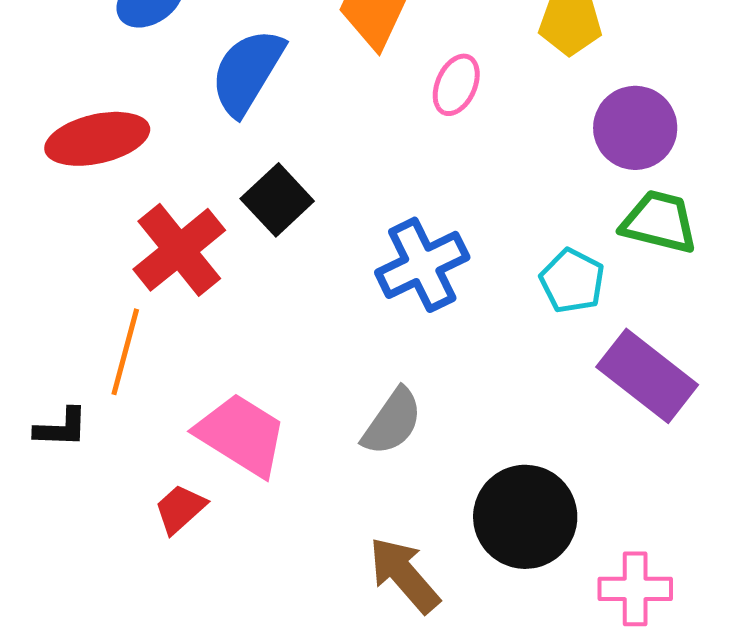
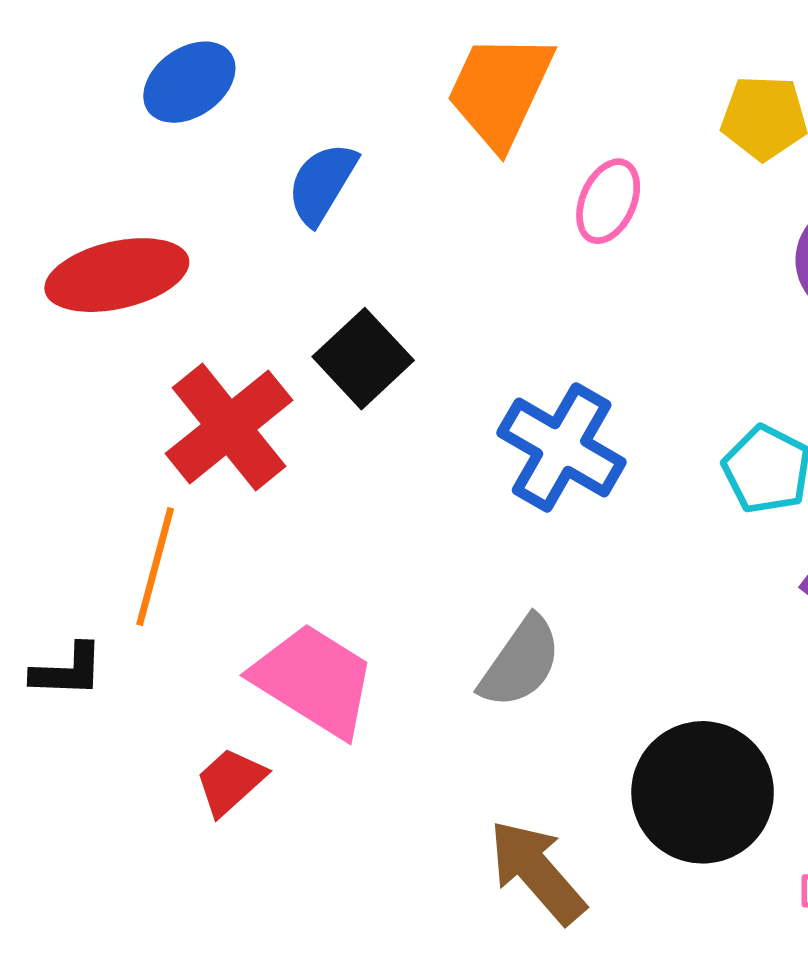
blue semicircle: (247, 72) -> (322, 183), size x0.7
blue cross: (422, 265) -> (562, 447), turned -34

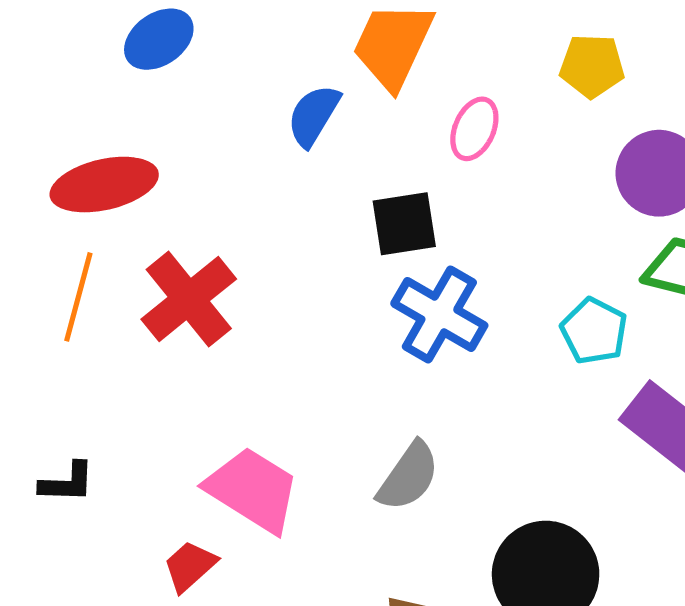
blue semicircle: (322, 183) -> (314, 115), moved
black square: (363, 359) -> (404, 224), moved, turned 34
orange line: (155, 567) -> (78, 297), moved

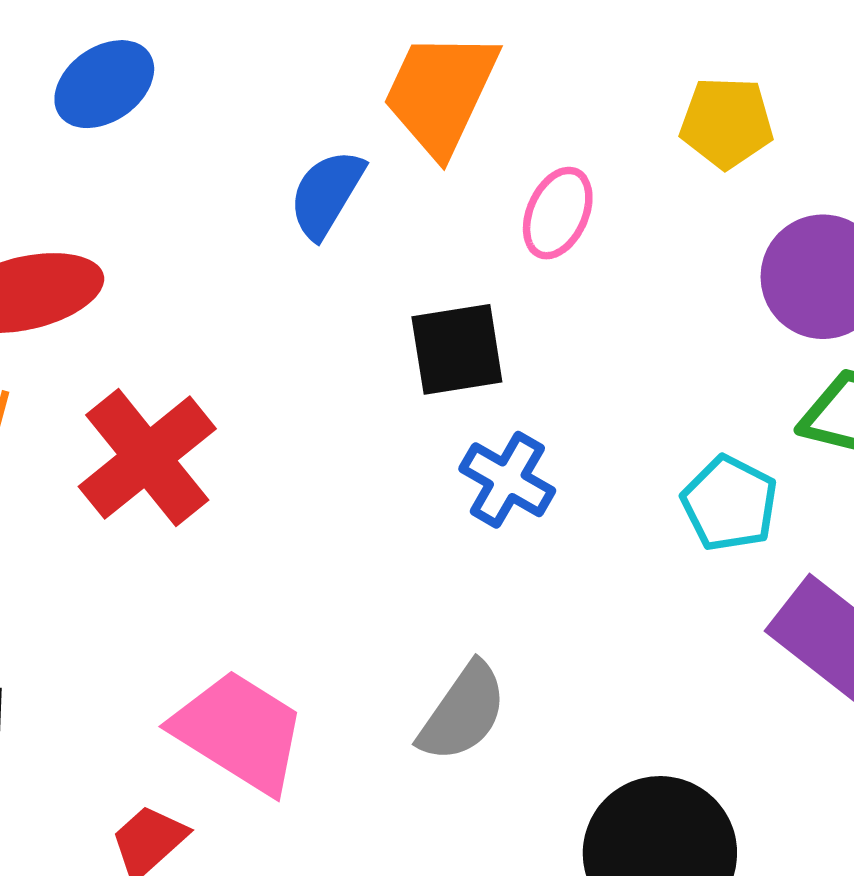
blue cross: (439, 314) -> (507, 480), size x0.7

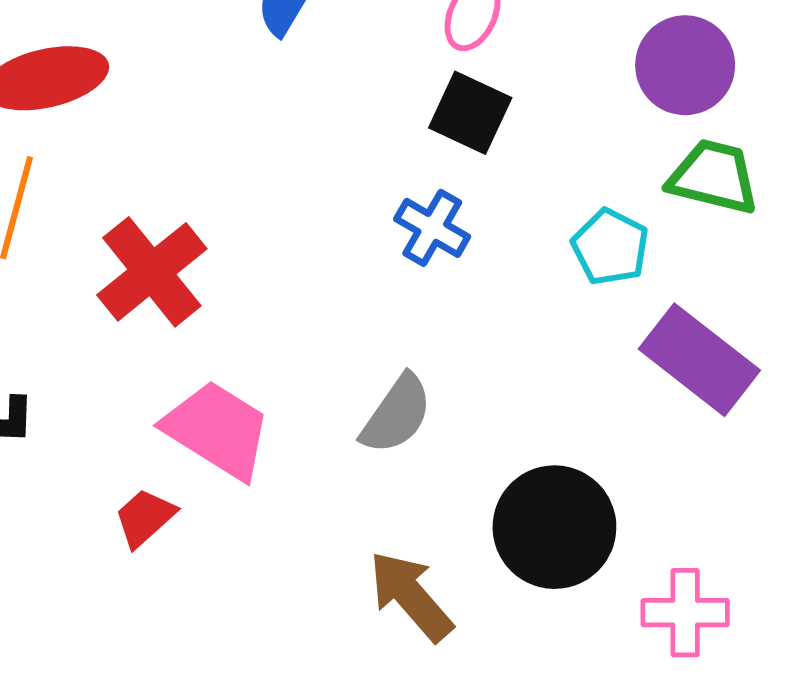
black square: (457, 349) -> (470, 113), moved, turned 34
red cross: (147, 458) -> (152, 272), moved

